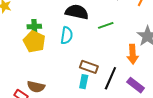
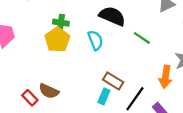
green line: (106, 25) -> (142, 38), turned 42
cyan semicircle: (67, 35) -> (95, 40), turned -42

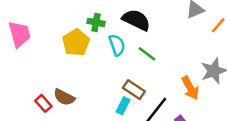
green cross: (61, 23) -> (96, 22), moved
green line: (142, 38) -> (147, 54), moved
orange arrow: (165, 77) -> (190, 88), turned -40

